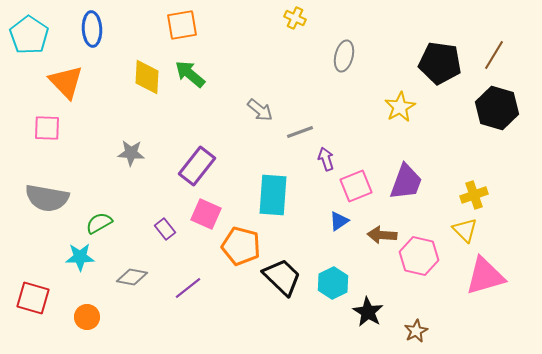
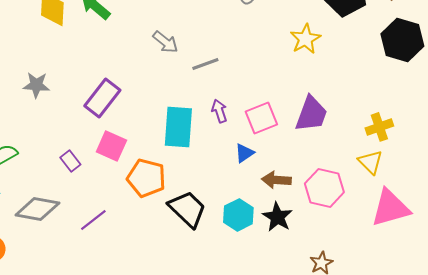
purple arrow: (326, 159) -> (219, 111), moved
brown arrow: (382, 235) -> (276, 180), moved
gray diamond: (132, 277) -> (37, 209), size x1.4
black star: (368, 312) -> (277, 217), moved

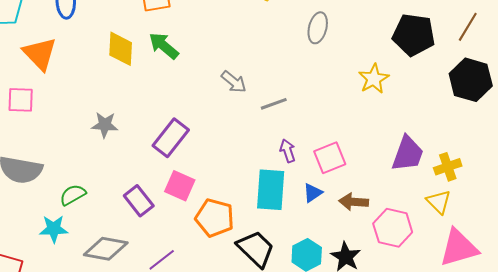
purple trapezoid: (311, 114) -> (408, 154), moved
cyan rectangle: (178, 127) -> (271, 190), moved
purple rectangle: (70, 161) -> (139, 201), size x1.4
brown arrow: (276, 180) -> (354, 202), moved

